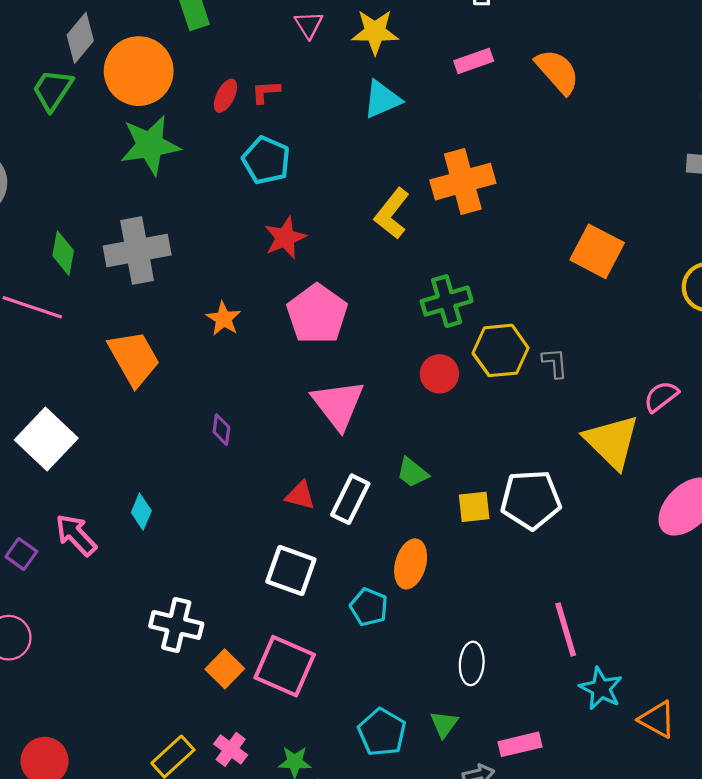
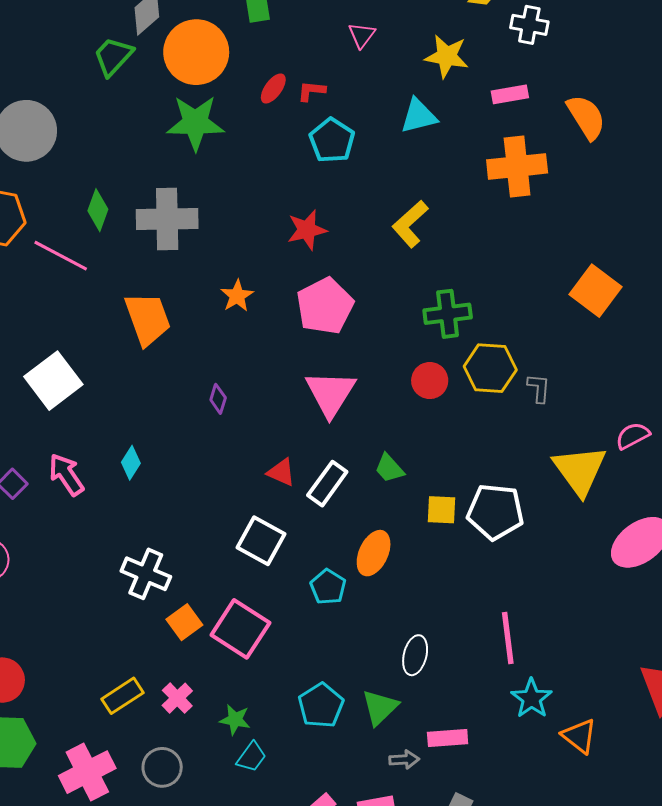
yellow star: (375, 32) -> (447, 56), moved
cyan pentagon: (266, 160) -> (332, 140), moved
orange cross: (463, 182) -> (517, 166), moved
green triangle: (444, 724) -> (380, 707), size x1.4

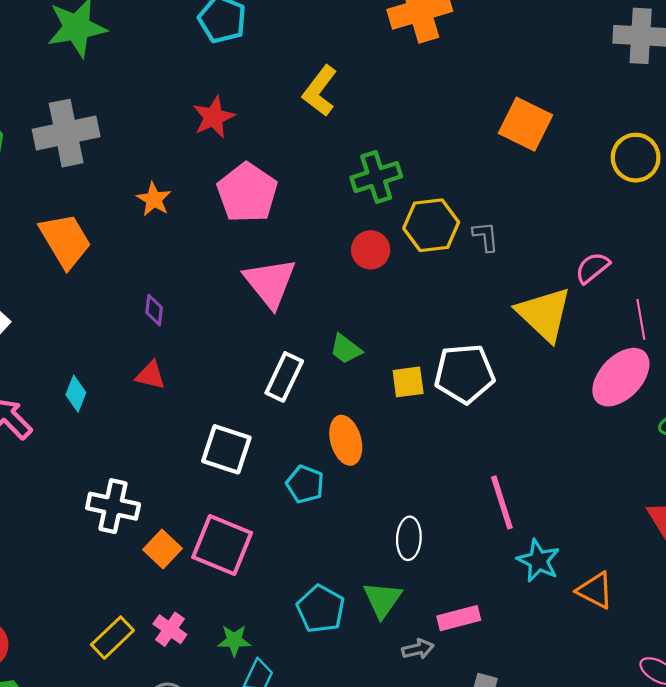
red triangle: (281, 472) -> (151, 375), moved
orange ellipse: (374, 553) -> (346, 440), turned -30

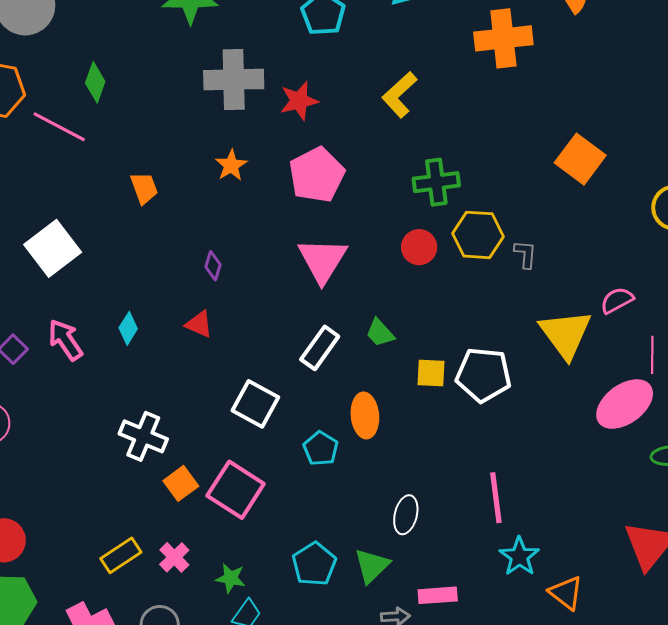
gray cross: (66, 133) -> (234, 80), moved
orange trapezoid: (65, 241) -> (144, 188), size x0.6

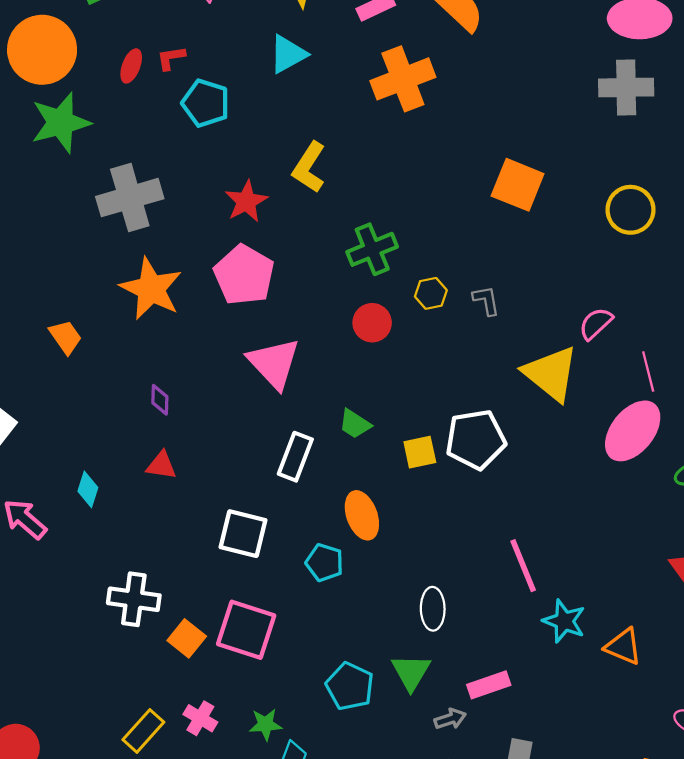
red star: (299, 101) -> (246, 201), moved
orange star: (231, 165) -> (151, 289), size x1.8
yellow hexagon: (478, 235) -> (431, 293), size x0.6

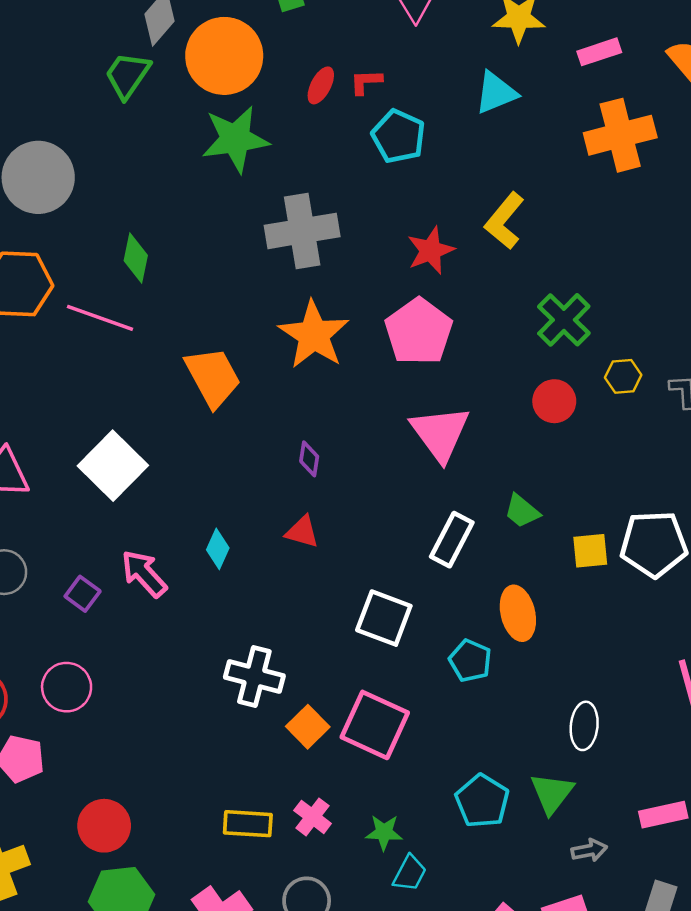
green cross: (372, 249) -> (564, 320), turned -30
orange trapezoid: (66, 337) -> (213, 377), size x1.6
pink rectangle: (489, 685) -> (663, 815), moved
yellow rectangle: (143, 731) -> (248, 824), turned 45

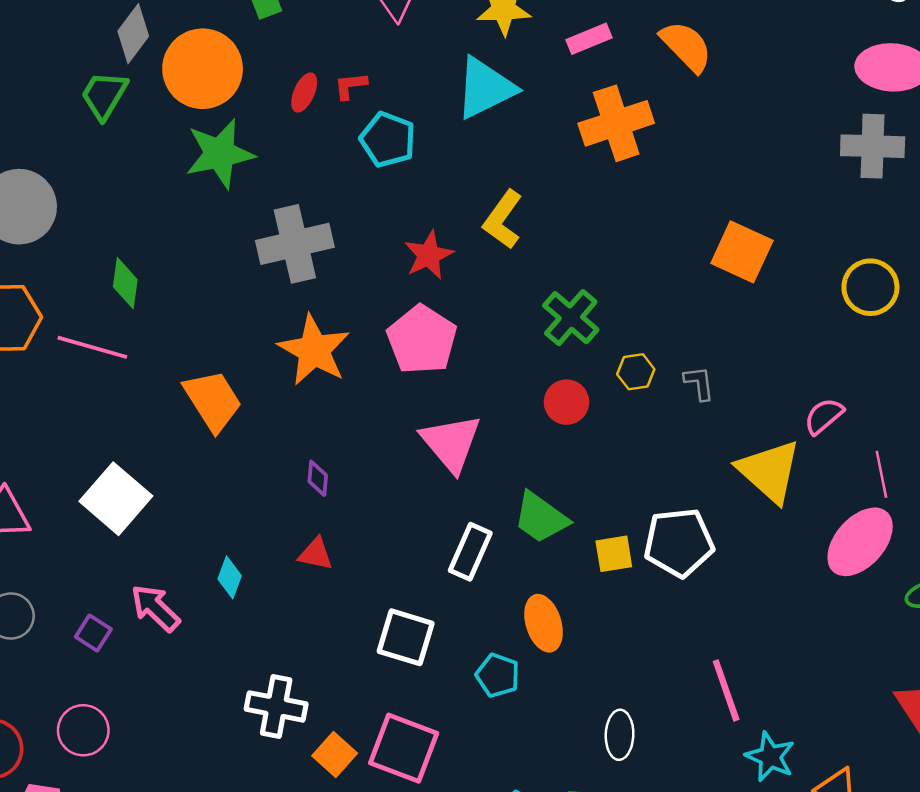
cyan triangle: (496, 93) -> (485, 88), size x1.4
green trapezoid: (522, 511) -> (541, 518), size x1.5

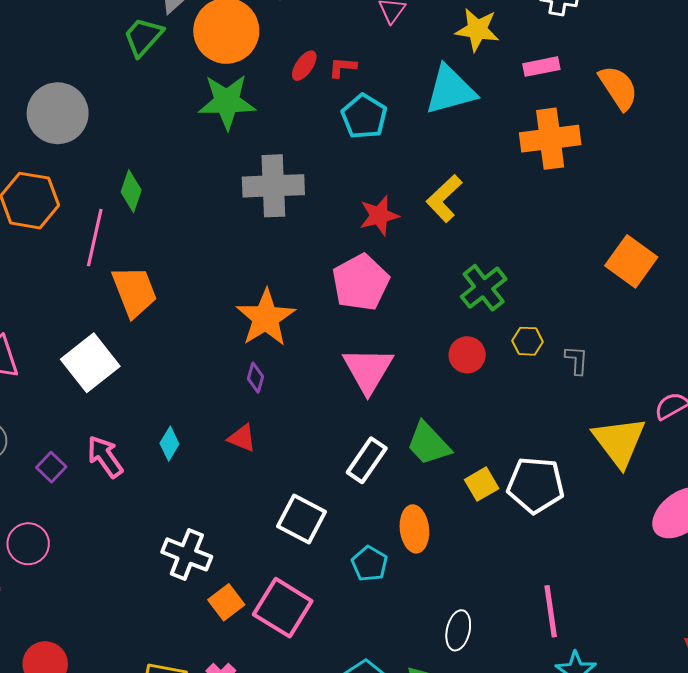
pink line: (92, 347) -> (95, 238), turned 76
orange star: (314, 350) -> (266, 318), moved
orange trapezoid: (213, 401) -> (134, 291), moved
yellow square: (614, 554) -> (482, 484), turned -32

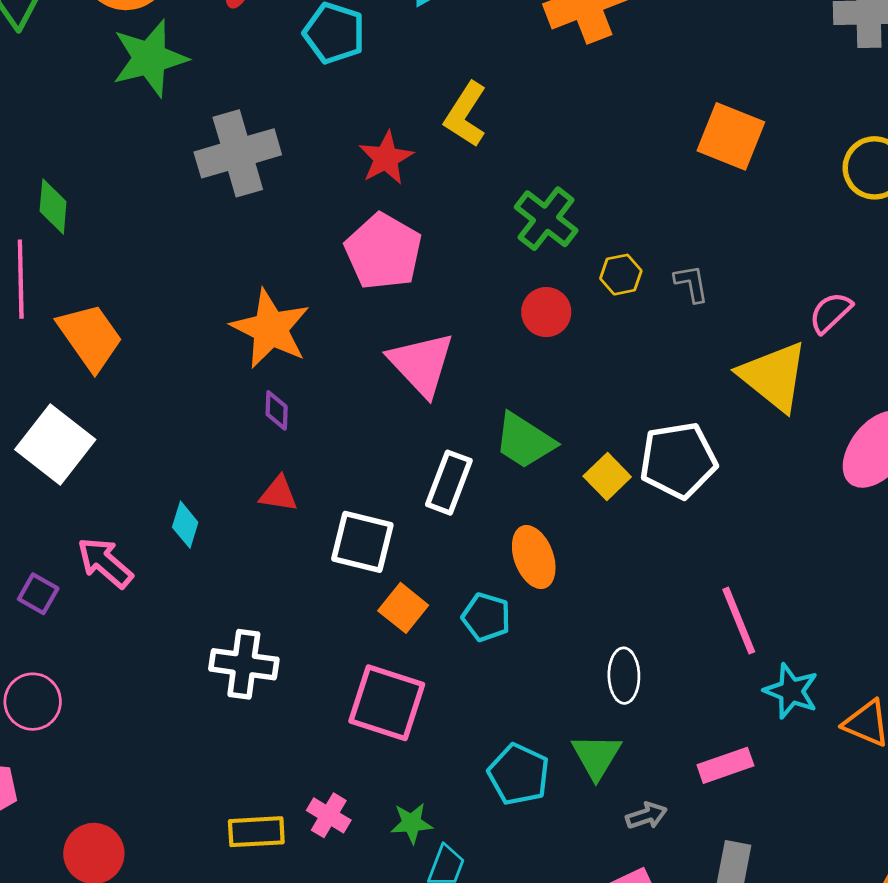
white square: (301, 519) -> (362, 542), moved
orange square: (226, 602) -> (403, 608), moved

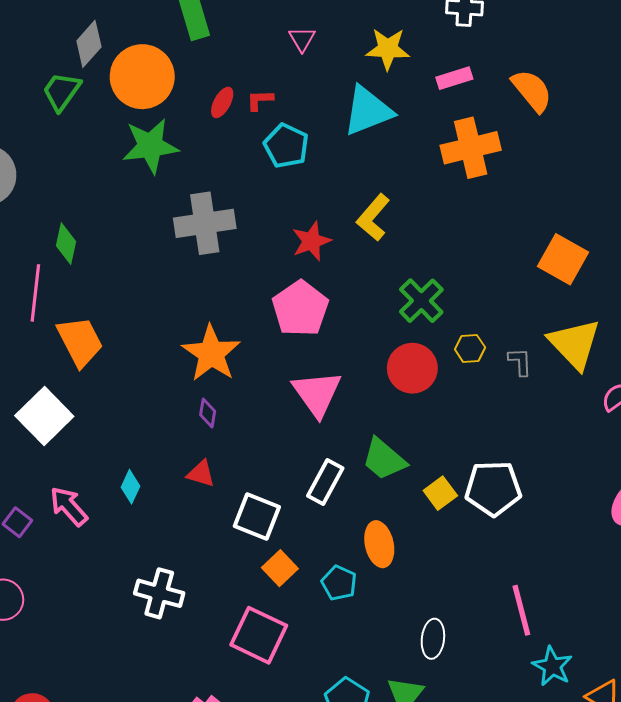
red circle: (546, 312) -> (412, 368), size x1.4
yellow triangle: (774, 376) -> (575, 344), moved

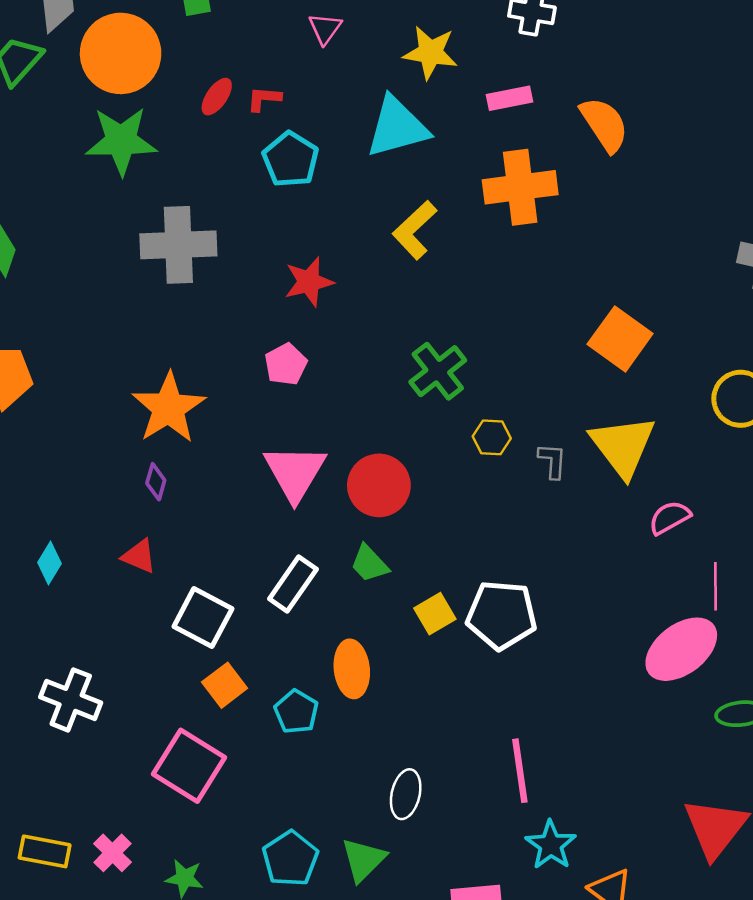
yellow L-shape: (373, 217) -> (415, 230), moved
pink pentagon: (300, 309) -> (286, 364), size x0.6
red circle: (412, 368) -> (379, 485), moved
green trapezoid: (384, 459) -> (369, 564), size x0.7

